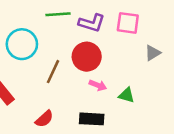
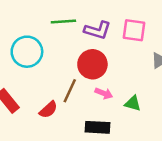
brown line: (53, 72) -> (70, 91), moved
red semicircle: (44, 119) -> (48, 110), moved

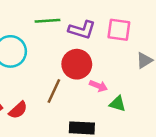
pink arrow: (104, 93) -> (98, 86), moved
red semicircle: (48, 110) -> (18, 110), moved

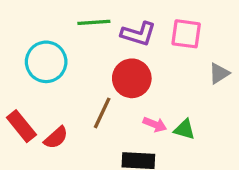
pink arrow: (98, 86) -> (155, 124), moved

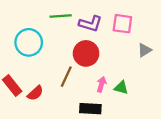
pink arrow: (155, 124) -> (101, 84), turned -96

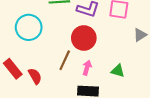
pink arrow: (101, 84) -> (87, 68), moved
red semicircle: (35, 93) -> (35, 76), turned -77

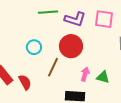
cyan circle: (29, 27) -> (34, 47), moved, size x0.6
pink arrow: (87, 68) -> (85, 74), moved

